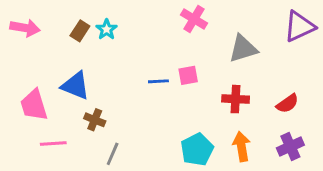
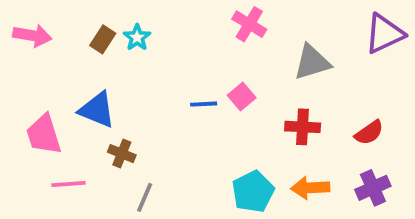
pink square: (188, 75) -> (242, 96), turned -30
orange arrow: (241, 147) -> (310, 188), turned -84

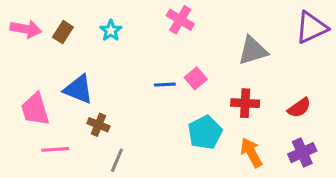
pink cross: (249, 24) -> (180, 20), moved
brown rectangle: (103, 39) -> (63, 32), moved
orange arrow: (310, 188) -> (251, 153), turned 64
cyan pentagon: (253, 192) -> (205, 132), moved

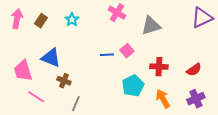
pink arrow: (26, 29) -> (17, 19), turned -90
gray triangle: (253, 51) -> (151, 26), moved
pink line: (55, 149) -> (36, 97), turned 36

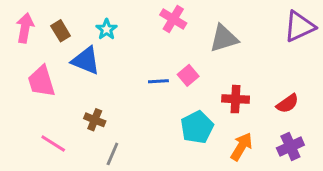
brown rectangle: (41, 21) -> (61, 31), turned -64
blue triangle: (51, 58) -> (86, 61), moved
pink trapezoid: (23, 71) -> (41, 81), moved
orange arrow: (163, 99) -> (242, 147), turned 60

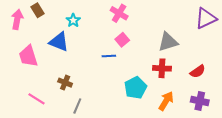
brown rectangle: (61, 31) -> (38, 10), moved
gray triangle: (224, 38) -> (168, 42), moved
pink square: (188, 75) -> (122, 40), moved
purple cross: (290, 147) -> (200, 101), turned 36

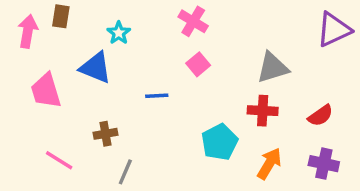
brown rectangle: (38, 10) -> (61, 16), turned 40
blue line: (109, 56) -> (157, 96), moved
brown cross: (65, 83) -> (105, 134), turned -32

